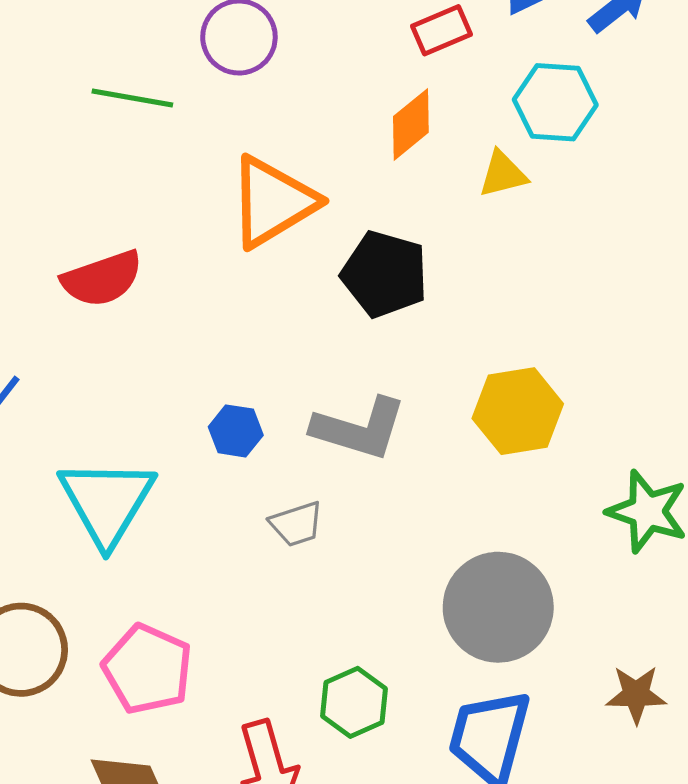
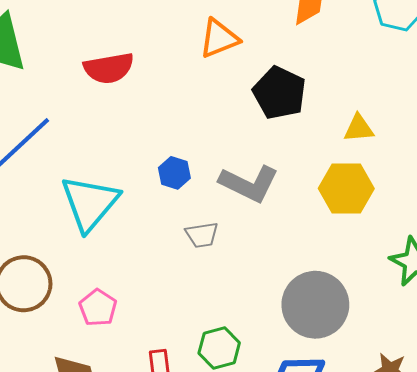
yellow triangle: (503, 174) -> (359, 128), moved
orange triangle: (273, 202) -> (219, 38), size x0.7
pink pentagon: (147, 669) -> (98, 308), size x0.7

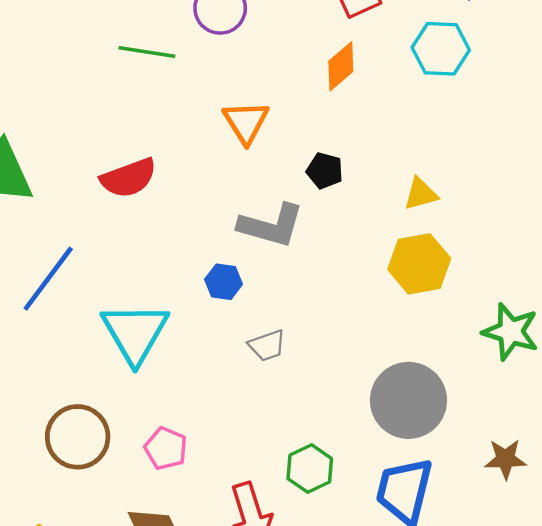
orange triangle: (219, 38) -> (246, 122), turned -30
black pentagon: (279, 93) -> (325, 171), size x0.6
gray L-shape: (249, 184) -> (271, 225), moved

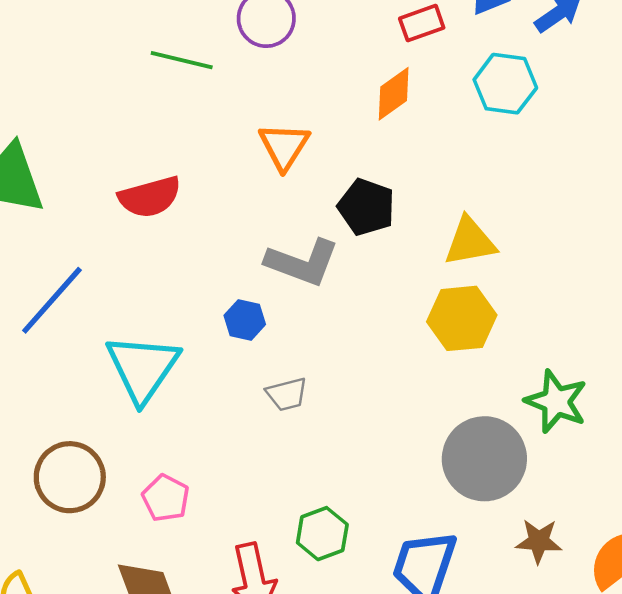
black pentagon: (325, 171) -> (366, 207), size x1.4
yellow triangle: (421, 194) -> (470, 242), size x1.4
gray circle: (408, 400) -> (484, 459), moved

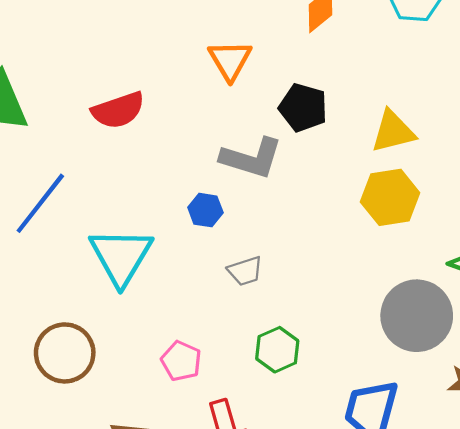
pink pentagon: (166, 498) -> (181, 361), moved
green hexagon: (322, 534) -> (277, 350), moved

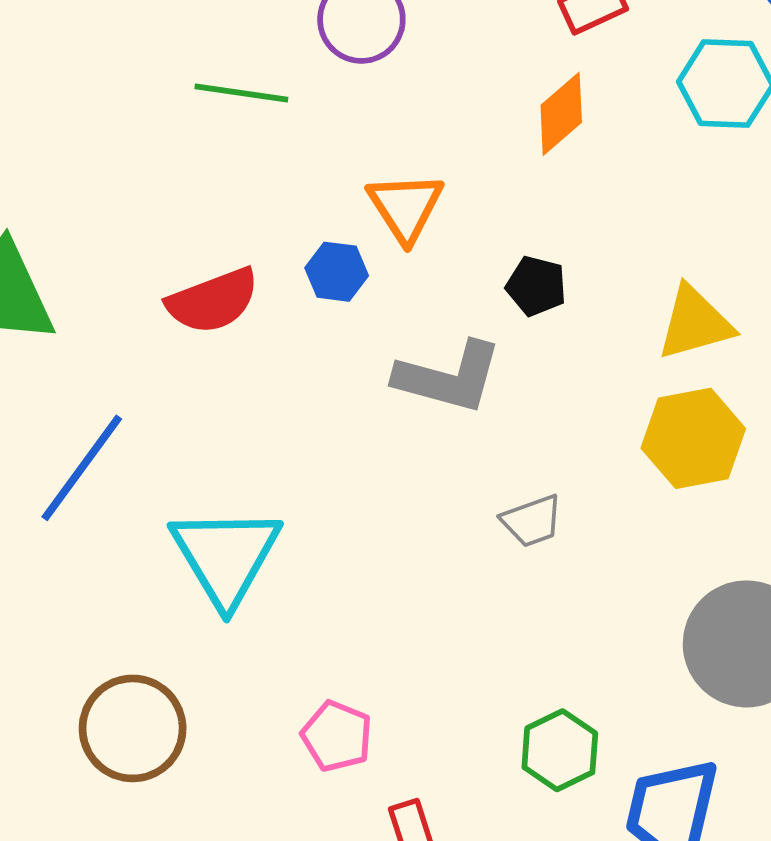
black pentagon: (303, 108) -> (536, 286), size x0.7
blue hexagon: (205, 210) -> (337, 272), moved
gray trapezoid: (245, 271) -> (532, 521), moved
green hexagon: (277, 350) -> (560, 750), moved

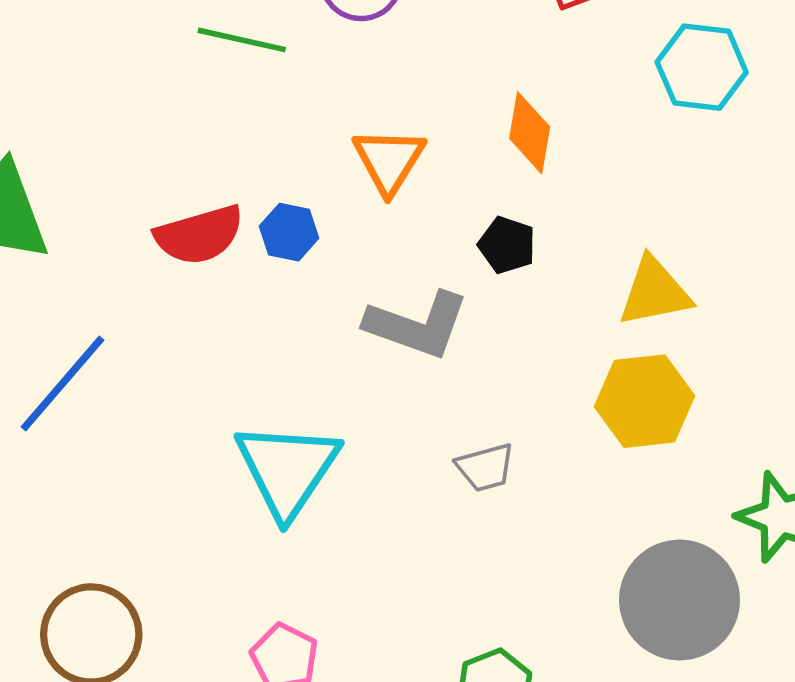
orange diamond: (561, 114) -> (530, 133), moved, turned -44
blue hexagon: (337, 272) -> (289, 232), moved
cyan triangle: (226, 556) -> (287, 469), moved

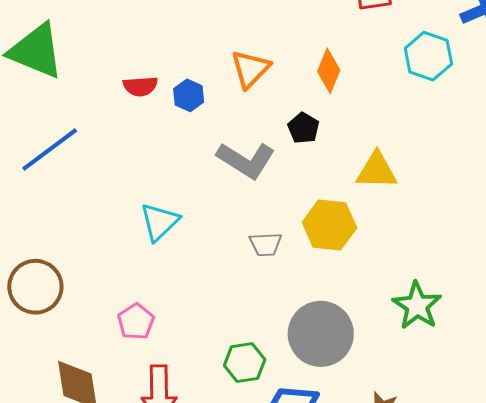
red semicircle: (199, 235) -> (140, 86), size x0.7
yellow hexagon: (645, 401) -> (329, 225), moved
cyan triangle: (287, 469) -> (160, 222), size x0.7
gray circle: (680, 600) -> (321, 334), moved

